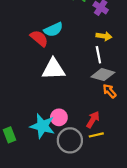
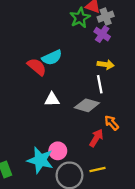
white triangle: (53, 69) -> (52, 99), size x0.6
gray diamond: (103, 75) -> (87, 105), moved
red arrow: (93, 120) -> (96, 138), moved

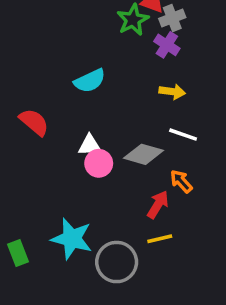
red semicircle: (37, 67) -> (34, 122), moved
white line: (100, 84) -> (183, 135), moved, turned -60
pink circle: (58, 151) -> (99, 163), moved
yellow line: (97, 170) -> (160, 239), moved

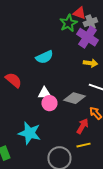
purple cross: (167, 45) -> (87, 37), size x1.5
cyan star: (72, 239) -> (29, 133), moved

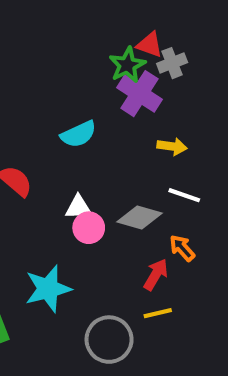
purple cross: (87, 37) -> (140, 94), moved
cyan star: (29, 133) -> (48, 289), turned -30

